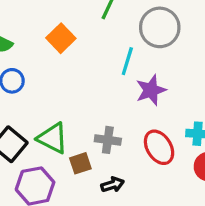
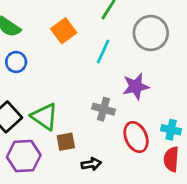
cyan line: (127, 61) -> (103, 52), moved
gray cross: (108, 140) -> (104, 109), moved

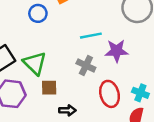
cyan line: (103, 52) -> (91, 36), moved, turned 45
blue circle: (16, 62) -> (38, 13), moved

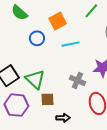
cyan line: (91, 36) -> (70, 44), moved

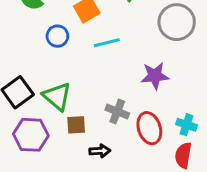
gray cross: (77, 80) -> (117, 112), moved

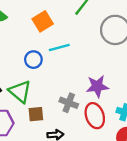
blue circle: (57, 36) -> (33, 60), moved
purple star: (155, 76) -> (97, 86), moved

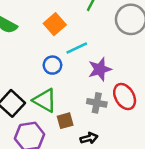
purple star: (97, 86) -> (100, 69), moved
red ellipse: (95, 116) -> (125, 97), moved

